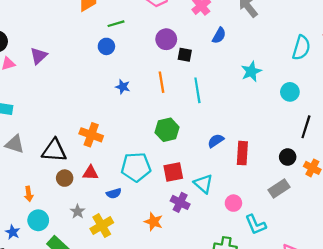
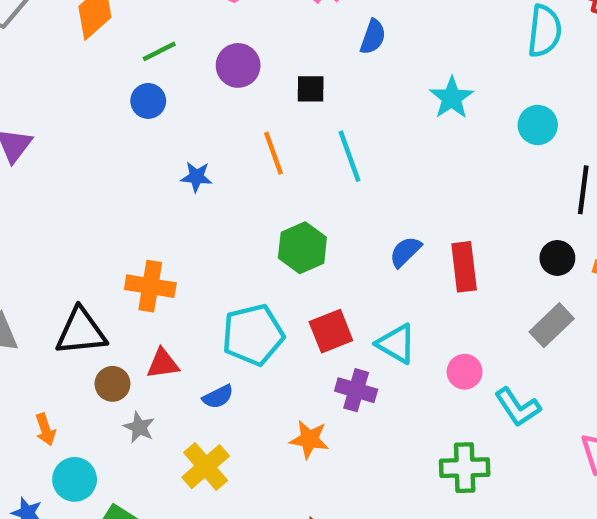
purple circle: (166, 39) -> (238, 65), moved
gray star: (78, 211) -> (139, 427), moved

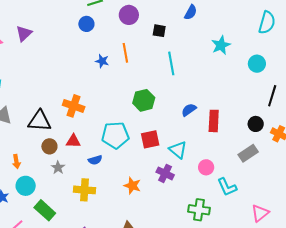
orange line: (273, 153) -> (125, 53), moved
purple cross: (356, 390) -> (165, 173), moved
yellow cross: (206, 467) -> (85, 190), turned 35

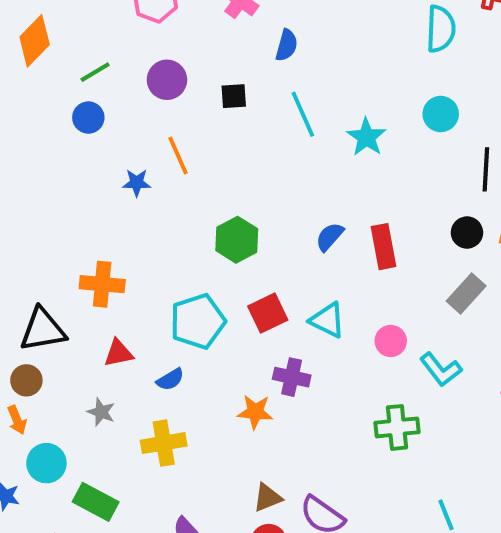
cyan star: (221, 45) -> (366, 137), moved
cyan line: (171, 63) -> (303, 114), moved
brown circle: (49, 146) -> (26, 380), moved
purple cross: (165, 173) -> (292, 377), moved

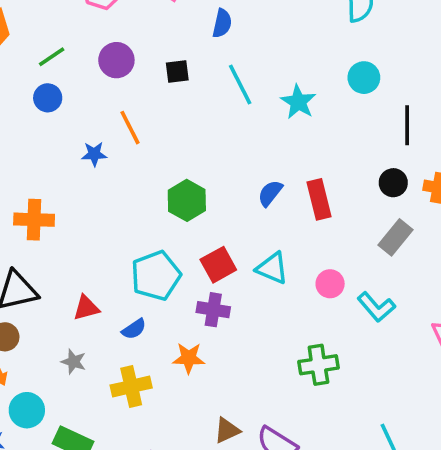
orange cross: (102, 284) -> (34, 220), moved
purple cross: (292, 377) -> (213, 310), moved
orange star: (255, 412) -> (189, 358), moved
green cross: (397, 427) -> (318, 365), moved

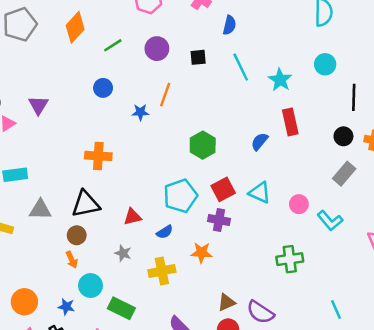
blue circle: (48, 98) -> (103, 88), moved
orange line: (130, 128) -> (165, 95), turned 45
red rectangle: (319, 199) -> (290, 122), moved

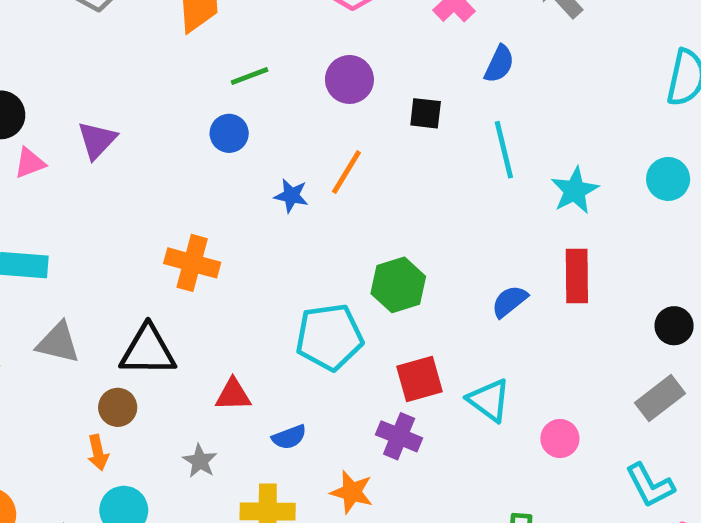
green line: (113, 45) -> (250, 76), moved
cyan pentagon: (180, 196) -> (329, 337), moved
cyan L-shape: (330, 221) -> (650, 485), moved

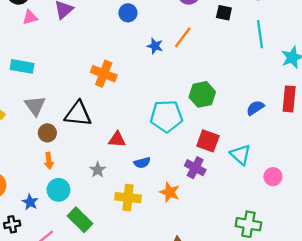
gray triangle: (58, 343) -> (35, 106), turned 35
red square: (420, 379) -> (208, 141), turned 30
brown circle: (118, 407) -> (47, 133), moved

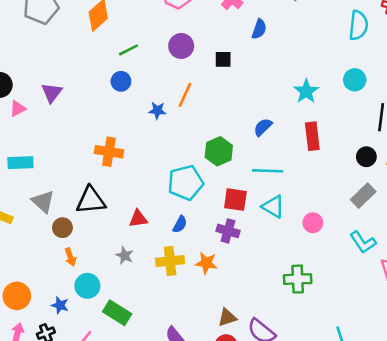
cyan line: (260, 34) -> (268, 171), moved, turned -68
blue semicircle: (255, 108) -> (263, 127), moved
blue semicircle: (142, 163) -> (180, 224), moved, turned -35
yellow cross: (128, 198) -> (170, 261), moved

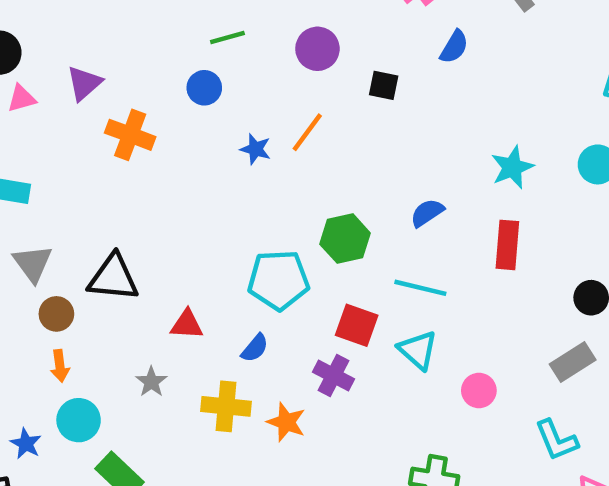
orange cross: (109, 152) -> (130, 135), moved

